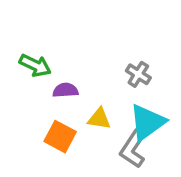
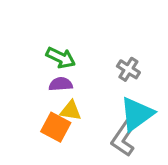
green arrow: (35, 65) -> (61, 58), moved
yellow triangle: (99, 119) -> (71, 111), moved

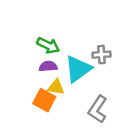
gray cross: (128, 69) -> (101, 55), turned -36
cyan triangle: (137, 114) -> (78, 69), moved

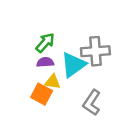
green arrow: (48, 45) -> (45, 43), turned -75
gray cross: (101, 55) -> (95, 51), size x1.6

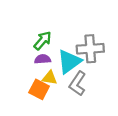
gray L-shape: (92, 103) -> (77, 84), moved

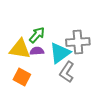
yellow triangle: (50, 78) -> (20, 49), moved, size x1.6
orange square: (39, 89) -> (22, 77), moved

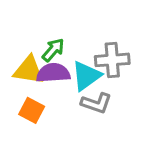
purple semicircle: (37, 51) -> (53, 73), size x1.6
gray L-shape: (67, 72) -> (96, 103), turned -105

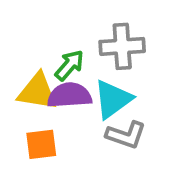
gray cross: (112, 60) -> (122, 46), moved
orange square: (32, 110) -> (41, 144), turned -35

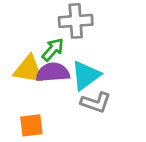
gray cross: (122, 46) -> (76, 21), moved
orange square: (41, 144) -> (31, 125), moved

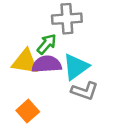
orange square: (31, 125) -> (28, 111), turned -35

